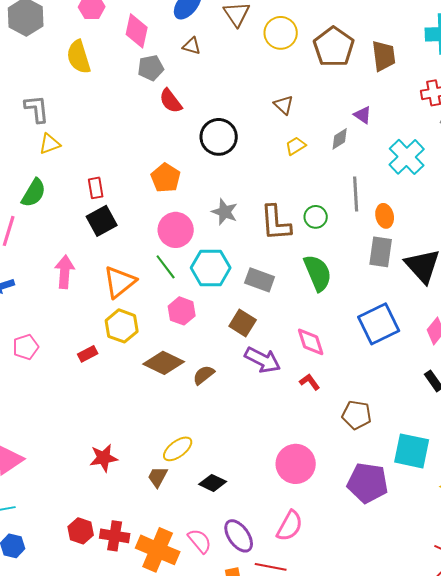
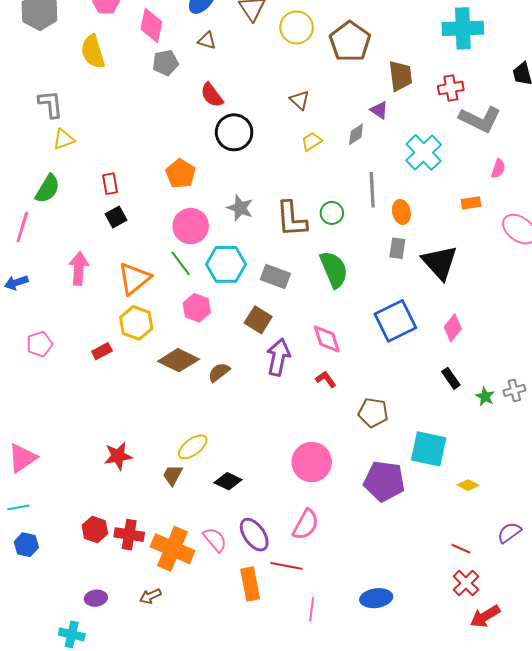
brown trapezoid: (384, 56) -> (400, 76), moved
red semicircle: (171, 101) -> (212, 95), moved
black square: (102, 221) -> (116, 217), size x0.7
gray rectangle: (381, 252) -> (397, 248), size x0.7
purple arrow: (263, 360) -> (278, 357), turned -105

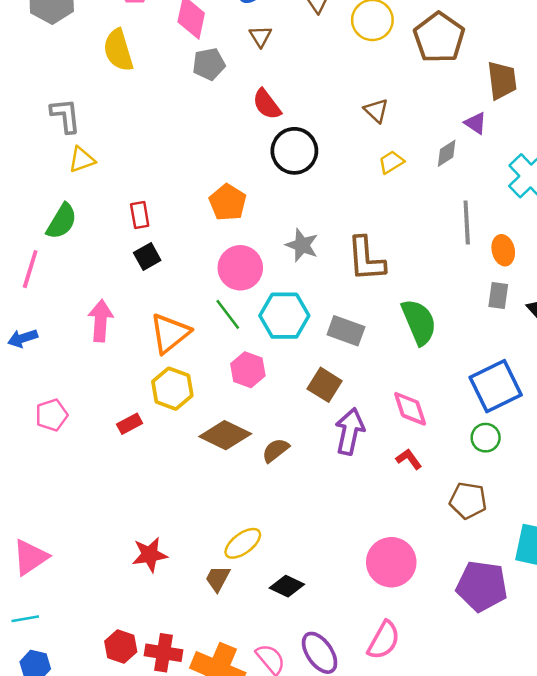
brown triangle: (207, 41) -> (260, 36), turned 42
green circle: (332, 213) -> (486, 438), moved

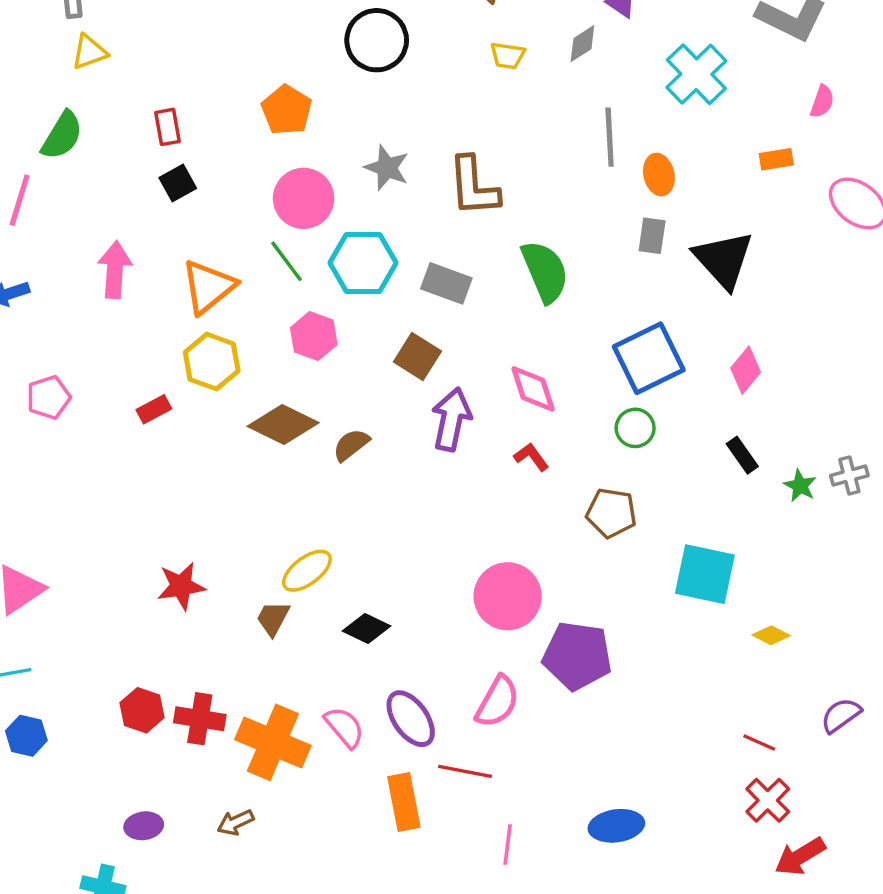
yellow trapezoid: (391, 162) -> (508, 56), turned -140
purple pentagon: (482, 586) -> (577, 656), moved

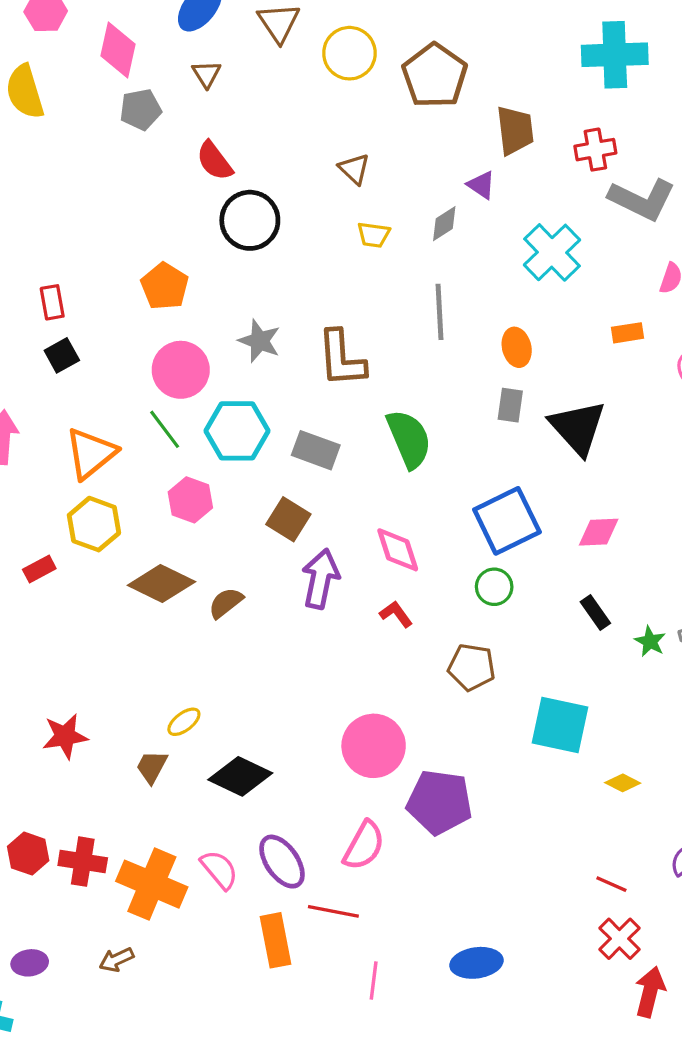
gray line: (610, 137) -> (439, 312), moved
pink diamond: (746, 370) -> (599, 532), turned 48
yellow ellipse: (307, 571) -> (184, 722), size x0.7
black diamond: (366, 629) -> (240, 776), size x1.4
red arrow: (800, 856) -> (650, 992), turned 135

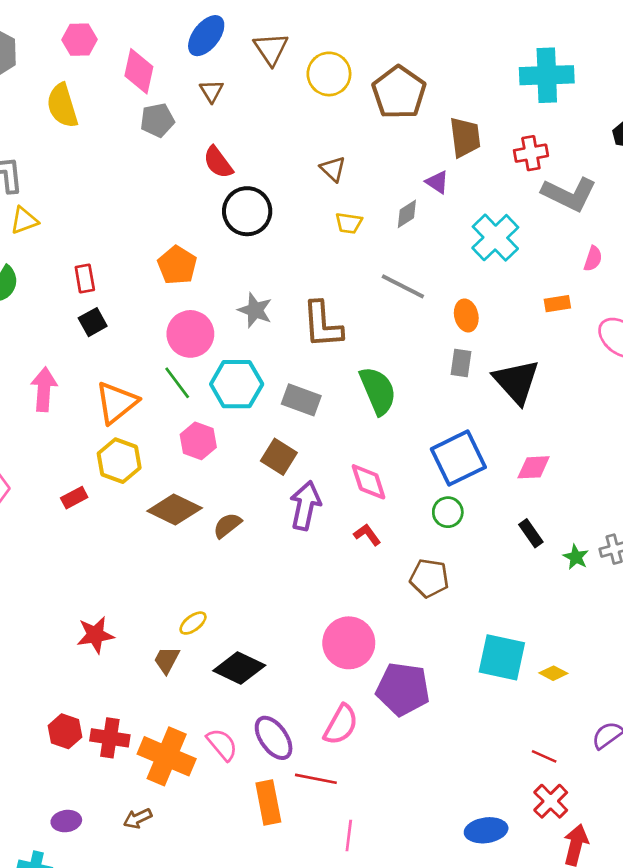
gray line: (439, 312) -> (403, 286), turned -60
cyan square: (560, 725) -> (502, 657), moved
blue ellipse: (476, 963) -> (486, 830), moved

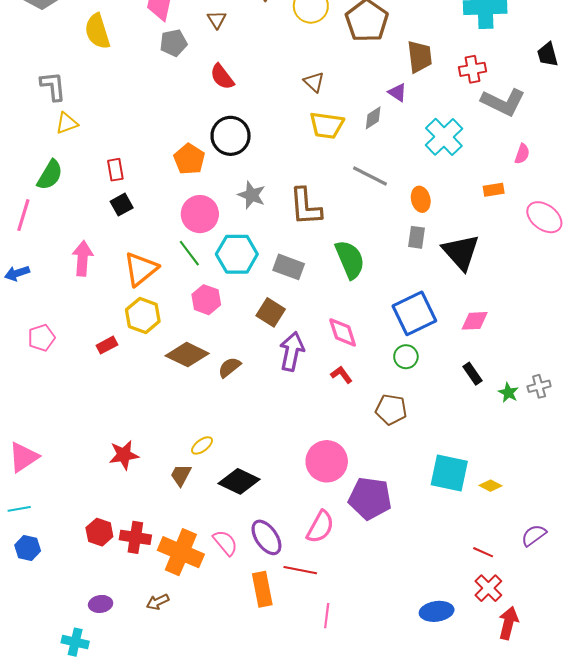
black circle: (247, 211) -> (231, 136), moved
yellow trapezoid: (349, 223) -> (327, 125), size x1.6

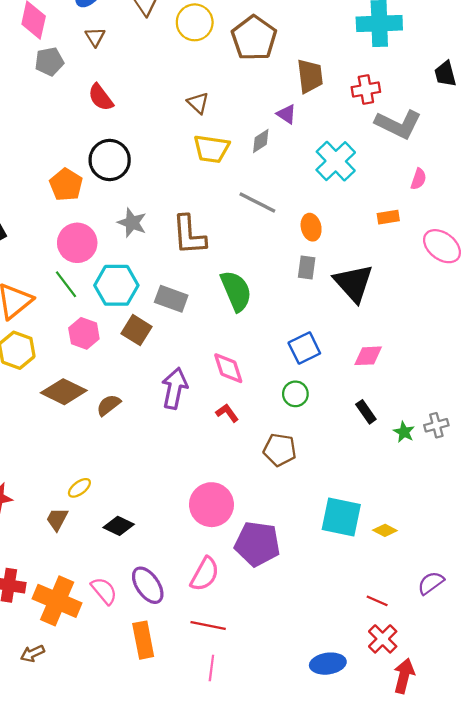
brown square: (271, 312) -> (137, 330), moved
blue square: (414, 313) -> (304, 348), size x0.7
black diamond: (239, 481) -> (119, 526), size x0.7
red line: (300, 570) -> (208, 626), moved

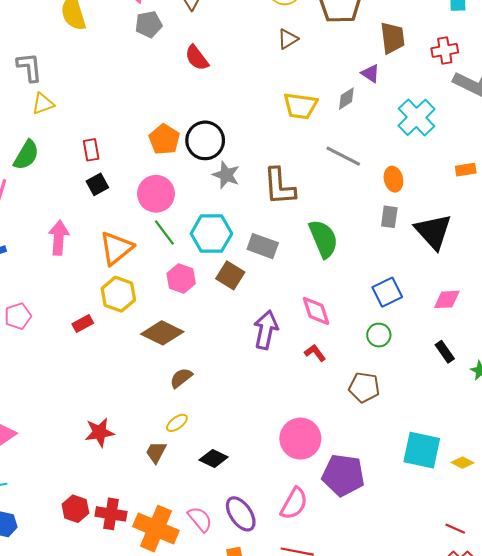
brown triangle: (198, 103) -> (288, 39), moved, turned 45
black circle: (110, 160) -> (205, 140), moved
pink circle: (77, 243) -> (156, 194), moved
brown semicircle: (109, 405) -> (181, 378), moved

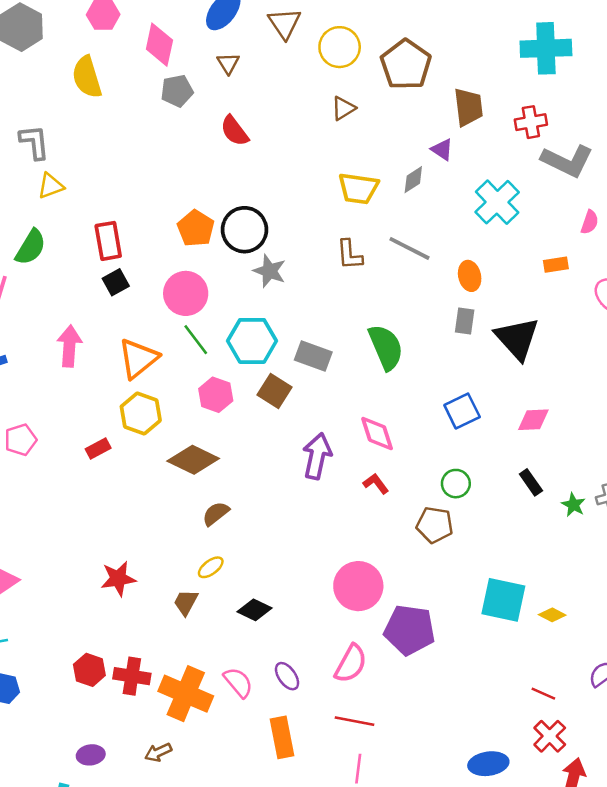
red rectangle: (91, 150) -> (108, 241), size x1.4
brown L-shape: (279, 186) -> (350, 255), moved, size x0.7
green circle: (379, 335) -> (456, 484), moved
purple ellipse: (241, 514) -> (287, 676), size x0.7

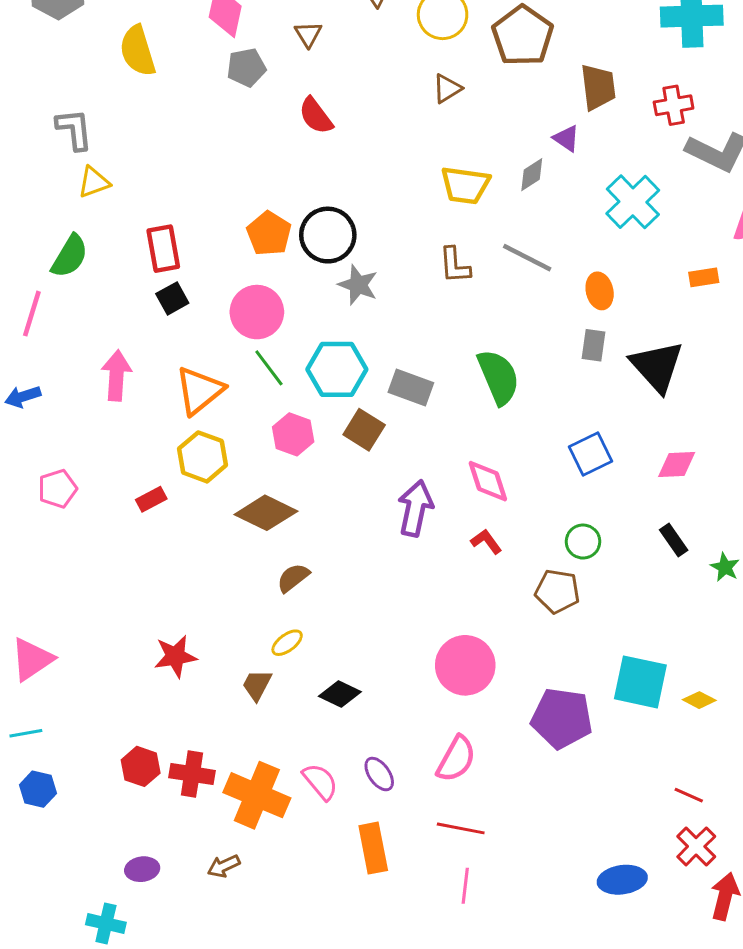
purple pentagon: (410, 630) -> (562, 718), moved

